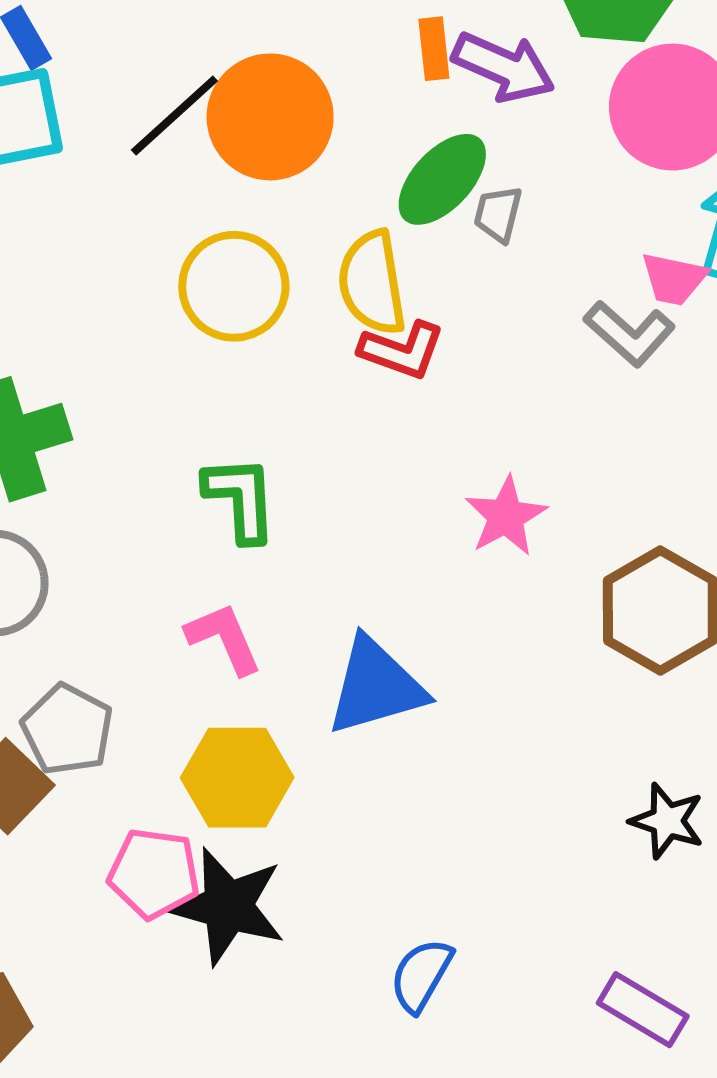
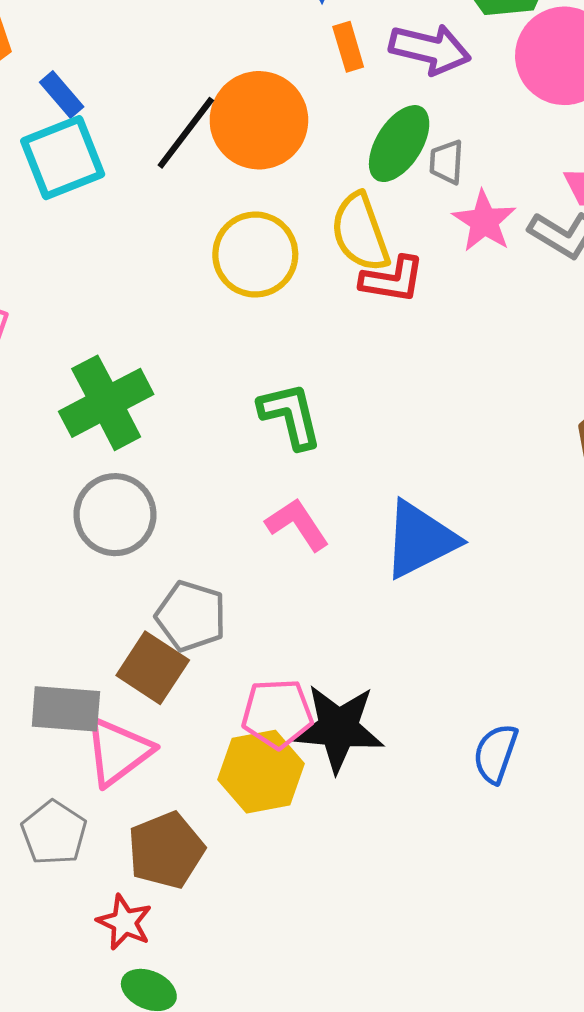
orange rectangle: (434, 49) -> (348, 47), moved
pink star: (506, 516) -> (484, 221), moved
yellow hexagon: (237, 778) -> (261, 772), moved

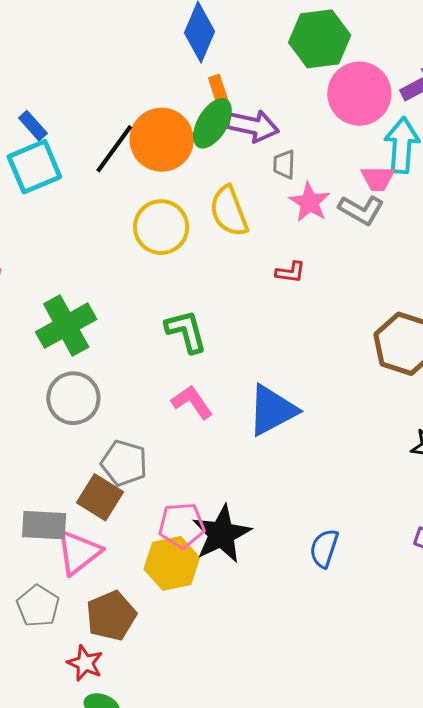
purple arrow: (430, 49) -> (253, 126), moved
green ellipse: (399, 144) -> (212, 123), moved
red L-shape: (392, 280) -> (290, 272), moved, size x0.7
black star: (338, 728) -> (222, 534), turned -30

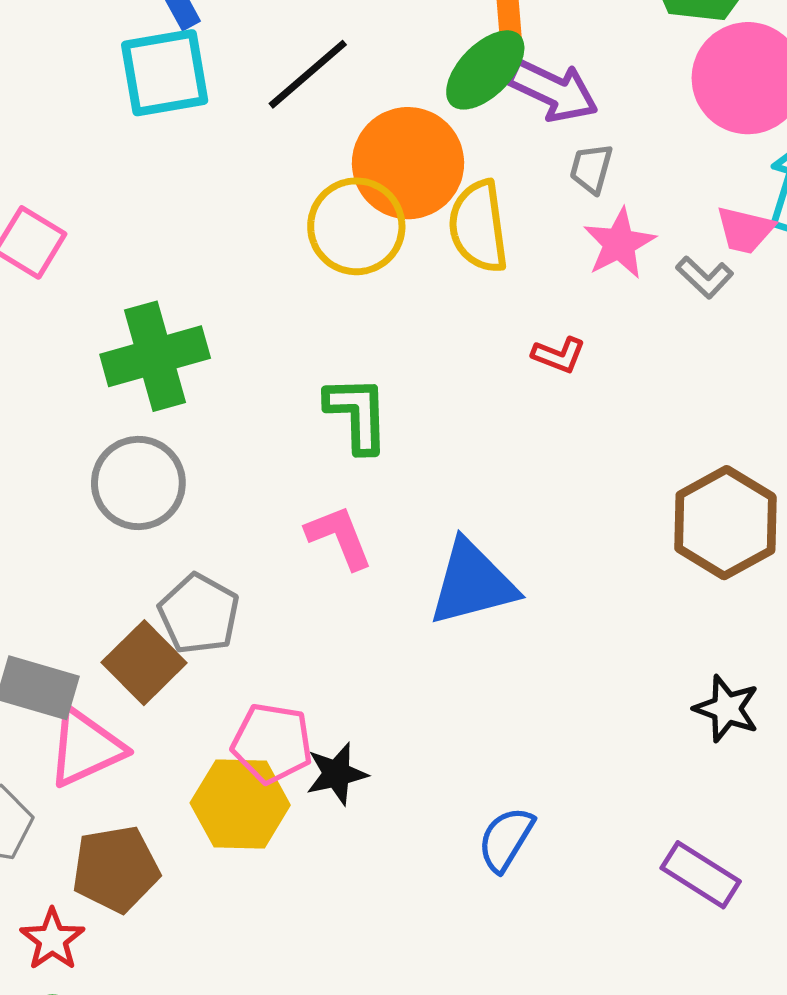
orange circle: (162, 140) -> (408, 163), moved
gray L-shape: (361, 210) -> (705, 277), size x0.7
black star: (222, 534) -> (337, 774), size x0.6

